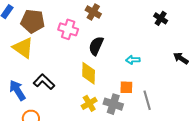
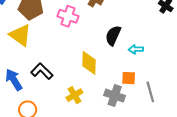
black semicircle: (96, 46) -> (113, 35), moved
yellow cross: (89, 103) -> (74, 95), moved

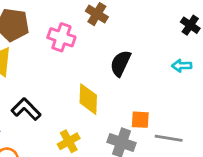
cyan arrow: (136, 49) -> (182, 66), moved
gray line: (150, 92) -> (169, 138), turned -66

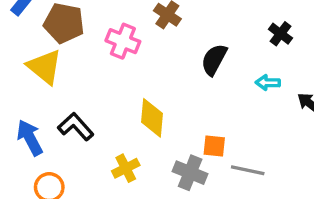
black semicircle: (121, 63) -> (214, 60), moved

